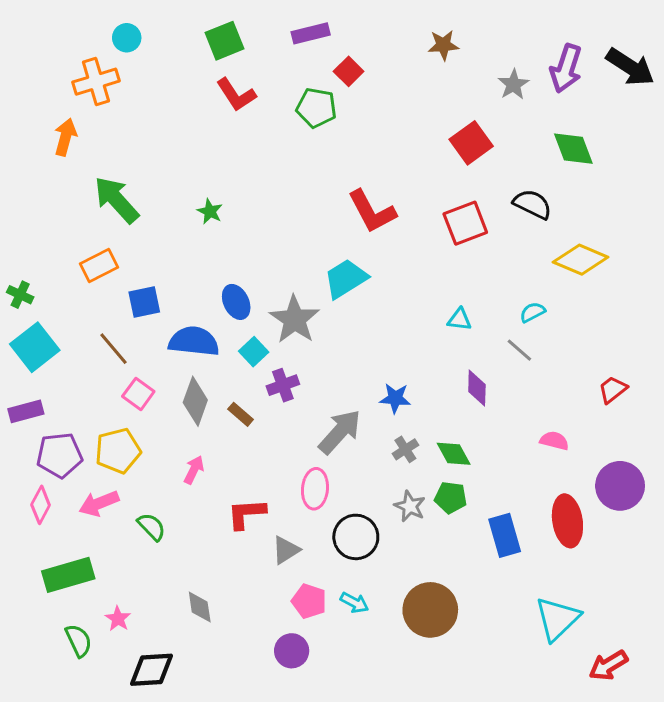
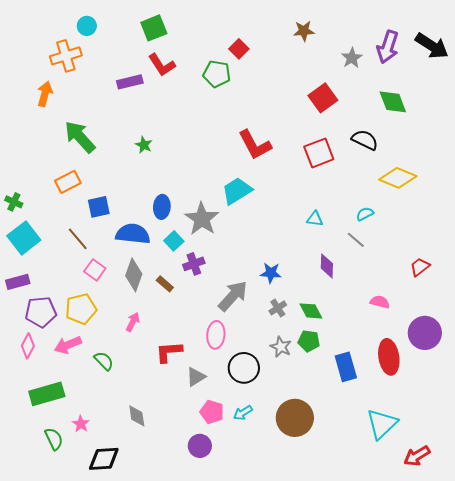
purple rectangle: (311, 33) -> (130, 82), moved
blue ellipse: (236, 302) -> (162, 207), turned 30
cyan arrow: (354, 603) -> (243, 413), turned 120

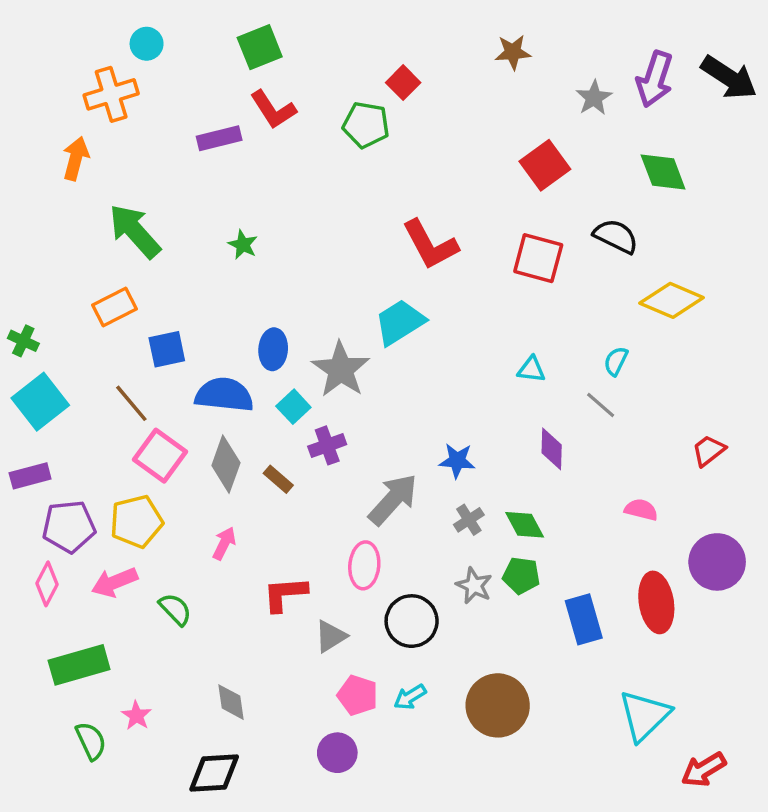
red square: (319, 153) -> (538, 258), turned 36
cyan semicircle: (365, 214) -> (616, 361), turned -36
pink square: (95, 270) -> (160, 456), size x1.4
black diamond: (104, 459) -> (214, 773), moved

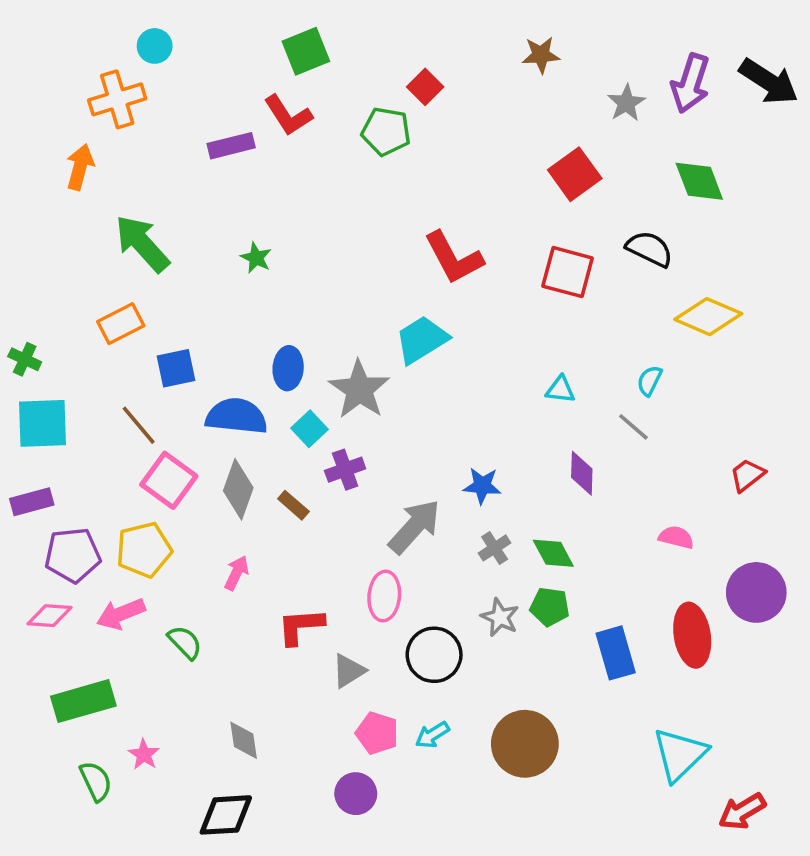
green square: (260, 47) -> (306, 51), moved
cyan square: (40, 402) -> (42, 423), turned 36
pink diamond: (47, 584) -> (50, 616), turned 66

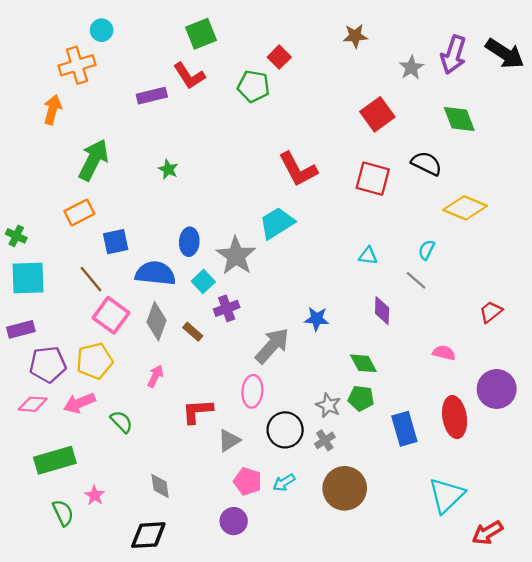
green arrow: (142, 244) -> (93, 160), turned 69
gray cross: (495, 548) -> (325, 440), moved

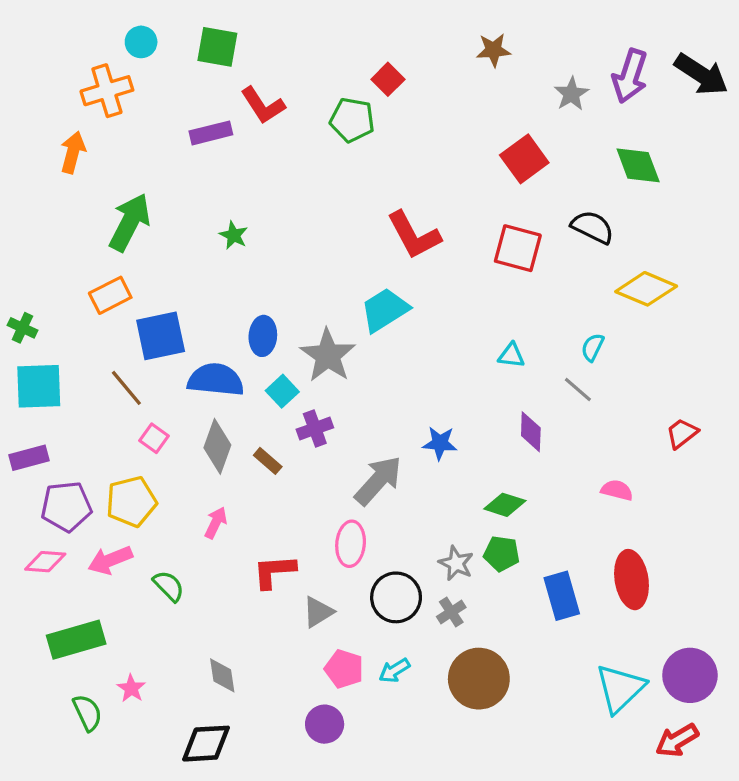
green square: (201, 34) -> (217, 47), moved, turned 32
blue square: (116, 242) -> (161, 336), size x1.4
pink square: (111, 315) -> (154, 438), size x0.6
green diamond: (363, 363) -> (505, 505), turned -44
purple circle: (497, 389) -> (690, 675), moved

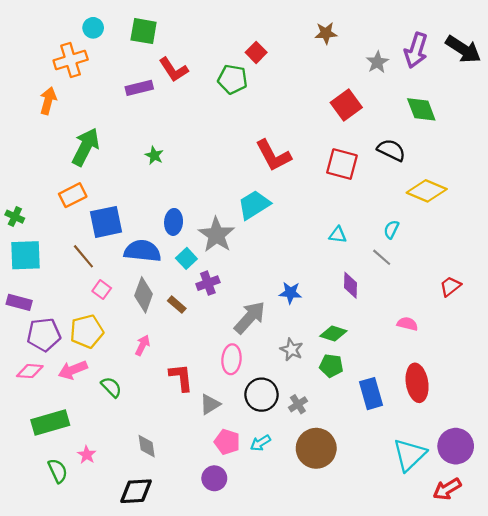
purple rectangle: (29, 458) -> (19, 302), turned 30
gray star: (456, 563) -> (292, 350), moved
red L-shape: (274, 571) -> (181, 377), turned 88

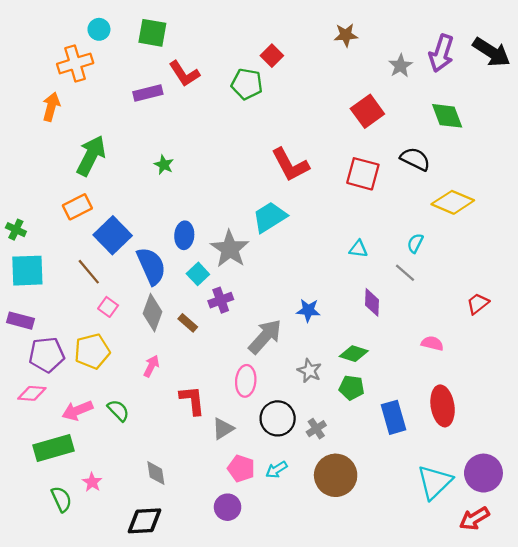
blue square: (106, 222) -> (113, 235), turned -32
blue semicircle: (142, 251) -> (151, 266), turned 60
pink arrow: (73, 370) -> (77, 410), moved

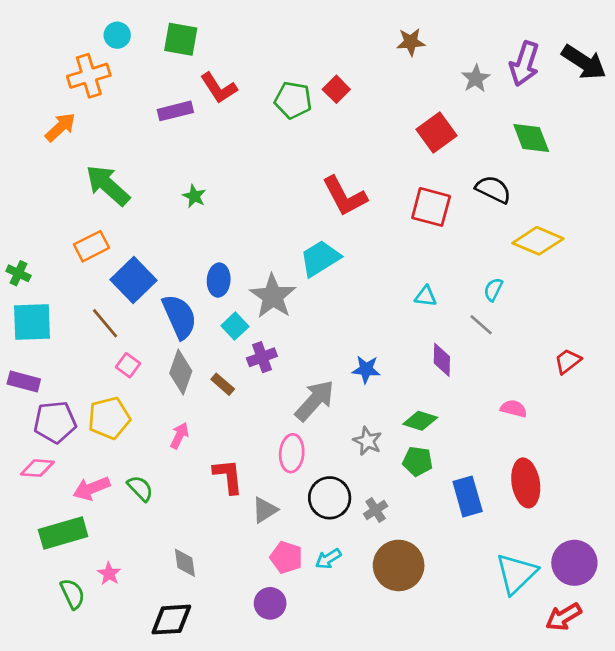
red square: (272, 56) -> (336, 89), moved
orange arrow: (51, 107) -> (60, 127), turned 32
green arrow: (91, 156) -> (108, 185), turned -75

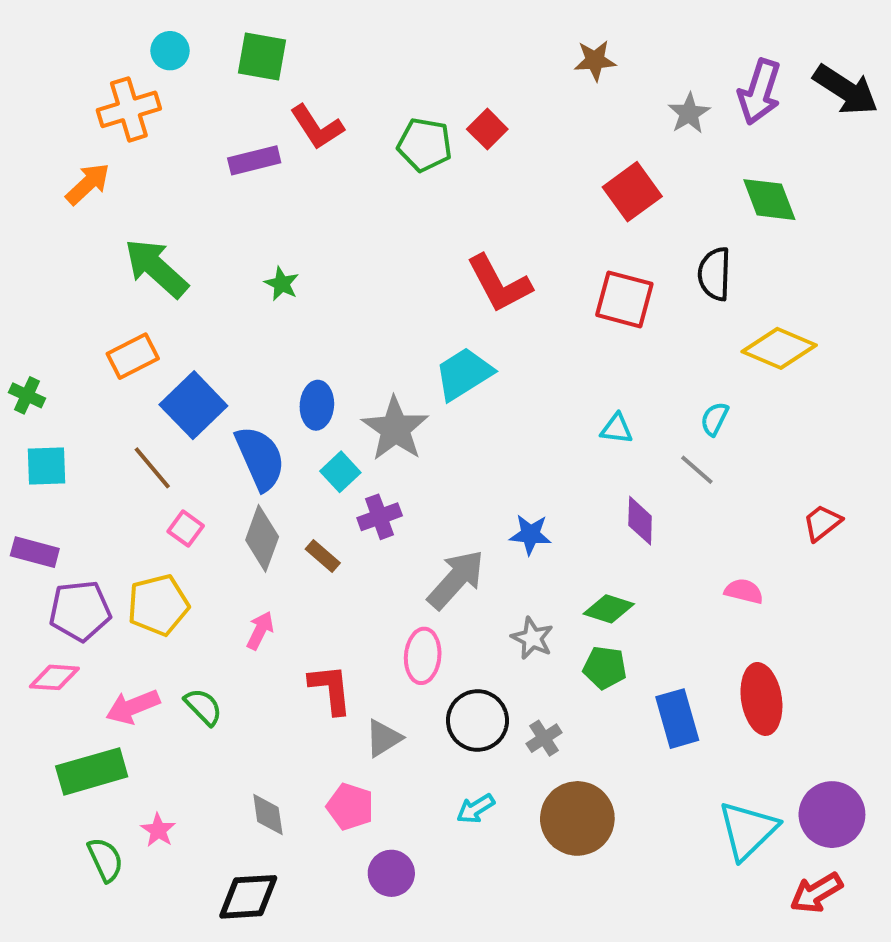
black semicircle: (493, 189) -> (714, 274), turned -114
cyan square: (32, 322) -> (47, 466), size x0.7
pink pentagon: (286, 557) -> (350, 807), moved

